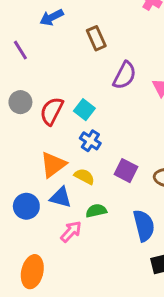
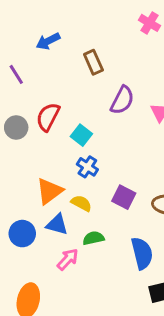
red semicircle: (52, 111) -> (48, 117), moved

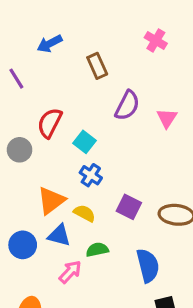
pink cross: (150, 23) -> (156, 40), moved
gray circle: (16, 127) -> (20, 150), moved

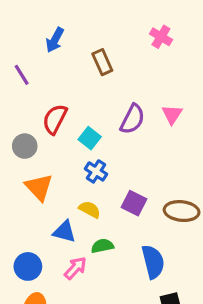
blue arrow: (50, 44) -> (55, 40), turned -35
purple semicircle: (127, 105) -> (132, 119), moved
orange triangle: (51, 201) -> (39, 187), moved, turned -36
blue circle: (23, 245) -> (28, 266), moved

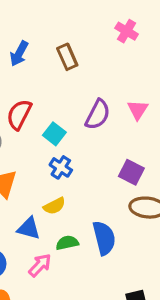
blue arrow: (55, 40) -> (19, 54), moved
purple square: (134, 203) -> (131, 172), moved
yellow semicircle: (90, 209) -> (54, 206), turned 125
blue semicircle: (153, 262) -> (104, 238), moved

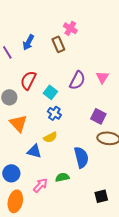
pink cross: (127, 31) -> (70, 28), moved
green semicircle: (67, 243) -> (62, 177), moved
pink arrow: (40, 265) -> (40, 185), moved

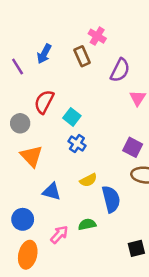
purple semicircle: (77, 80) -> (120, 70), moved
yellow semicircle: (50, 137) -> (88, 180), moved

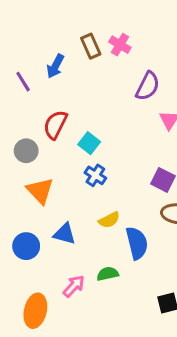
brown rectangle: (82, 56) -> (91, 46), moved
blue circle: (23, 219) -> (26, 246), moved

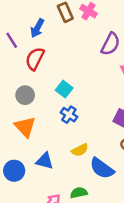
red semicircle: (55, 125) -> (35, 59), moved
gray circle: (26, 151) -> (25, 95), moved
blue semicircle: (137, 243) -> (102, 168), turned 140

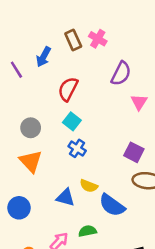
red semicircle: (35, 59) -> (68, 89), moved
yellow semicircle: (80, 150) -> (89, 186), turned 49
blue triangle: (45, 161) -> (65, 197), moved

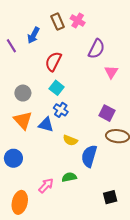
blue triangle: (65, 197) -> (46, 125), moved
blue semicircle: (112, 205) -> (89, 156), turned 70

